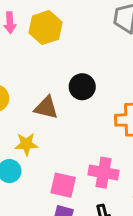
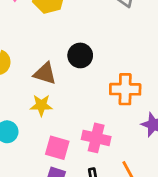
yellow star: (26, 144) -> (41, 105), moved

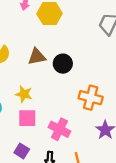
brown triangle: (45, 74) -> (37, 57), moved, turned -42
pink square: (57, 148) -> (27, 118), moved, turned -30

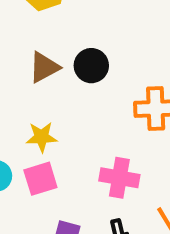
pink square: (27, 118) -> (40, 179), moved

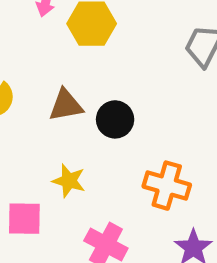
yellow star: (42, 137) -> (69, 181), moved

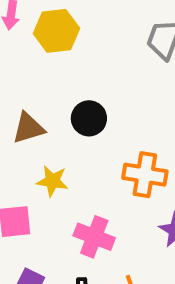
brown triangle: (66, 105) -> (28, 128), moved

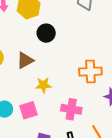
black circle: (89, 118) -> (46, 33), moved

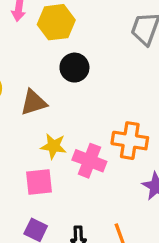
pink cross: (71, 109) -> (89, 161), moved
pink square: (28, 110) -> (39, 182), moved

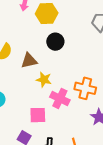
yellow star: (54, 146) -> (44, 80), moved
pink square: (39, 182) -> (38, 115), moved

